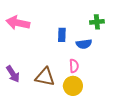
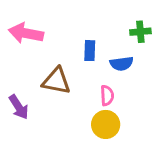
brown triangle: (45, 77) -> (56, 81), moved

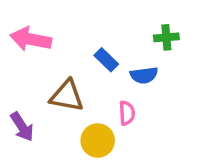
blue rectangle: (90, 51) -> (106, 60), turned -48
yellow circle: (106, 124) -> (98, 141), moved

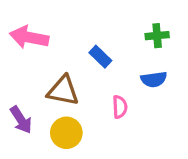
blue semicircle: (144, 75) -> (154, 79), moved
yellow circle: (98, 141) -> (66, 133), moved

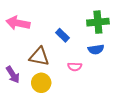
green cross: (157, 36) -> (98, 22), size x1.5
pink semicircle: (120, 107) -> (75, 67), turned 96

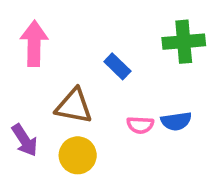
pink arrow: (18, 23) -> (34, 44), turned 80
blue semicircle: (96, 49) -> (176, 121), moved

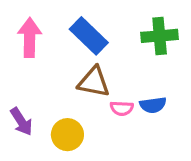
blue rectangle: (117, 66) -> (89, 36), moved, size x1.6
brown triangle: (74, 106) -> (94, 82), moved

